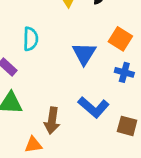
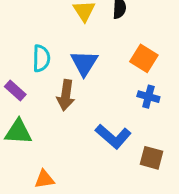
blue triangle: (84, 54) -> (84, 63), moved
brown arrow: (52, 121) -> (66, 95), moved

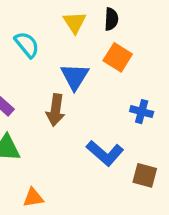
cyan semicircle: (41, 58) -> (27, 45), moved, turned -40
orange square: (144, 58) -> (118, 57), moved

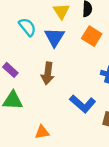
blue triangle: (75, 77) -> (54, 37), moved
orange triangle: (33, 198) -> (42, 132), moved

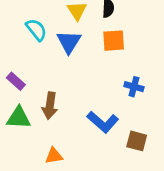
orange square: (92, 36) -> (114, 41), turned -36
brown arrow: (48, 73) -> (50, 106), moved

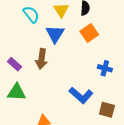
cyan semicircle: (36, 30) -> (31, 14), moved
orange square: (114, 41) -> (89, 33), turned -30
brown arrow: (50, 106) -> (42, 59), moved

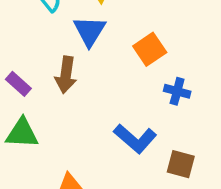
orange square: (89, 33) -> (150, 49), moved

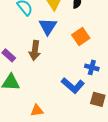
blue cross: (177, 91) -> (92, 67), moved

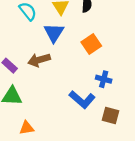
brown arrow: (35, 50) -> (39, 60), turned 66
orange triangle: (37, 110) -> (27, 128), moved

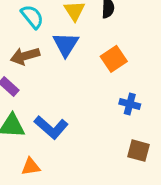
brown arrow: (39, 60) -> (25, 56), moved
blue L-shape: (82, 100) -> (51, 127), moved

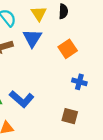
brown square: (138, 151) -> (70, 116), moved

